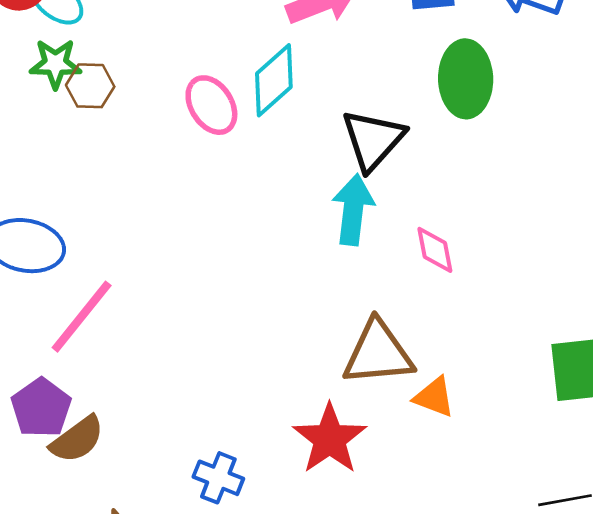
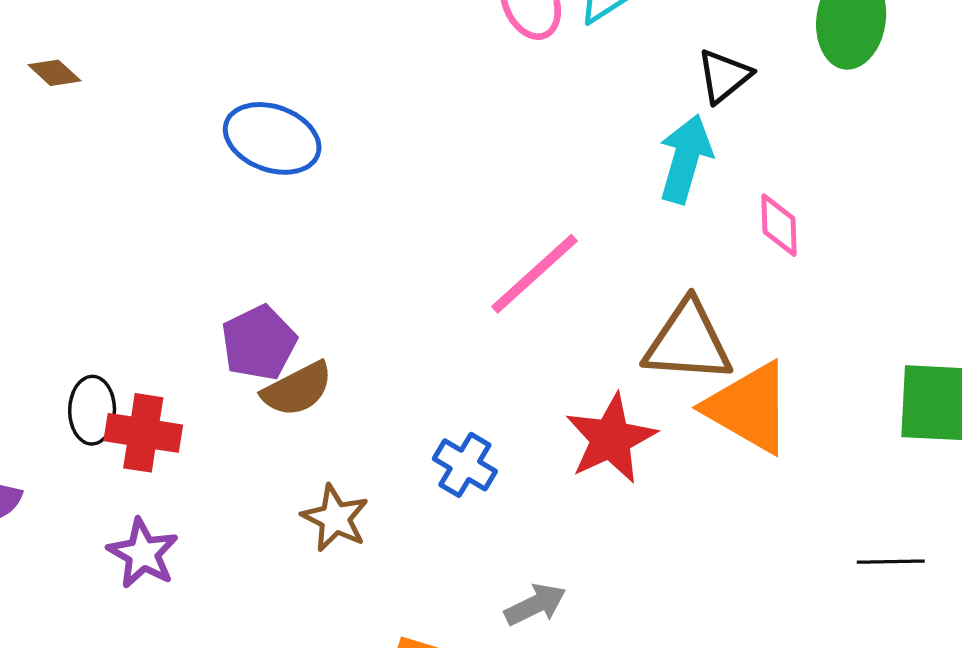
black triangle: (373, 140) -> (724, 76), size x0.7
pink line: (82, 317) -> (534, 274), moved
orange triangle: (434, 397) -> (749, 408), size x1.8

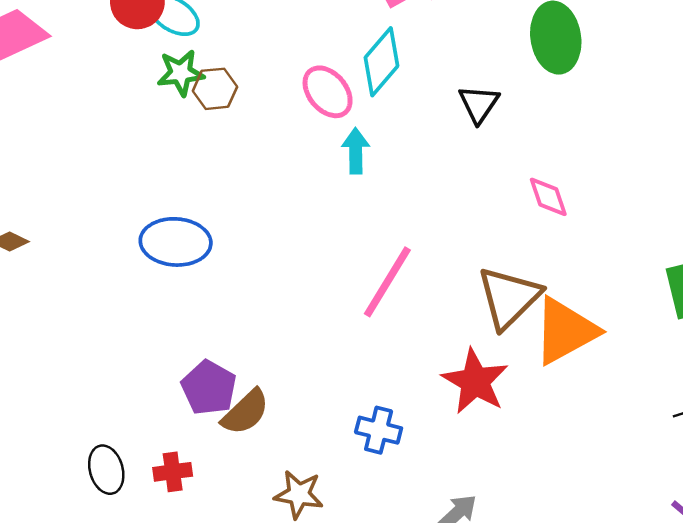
cyan arrow: (685, 159) -> (356, 151), moved, size x0.7
brown triangle: (688, 342) -> (509, 298), turned -32
orange triangle: (749, 408) -> (565, 331), turned -42
red cross: (143, 433) -> (173, 472), moved, size x0.7

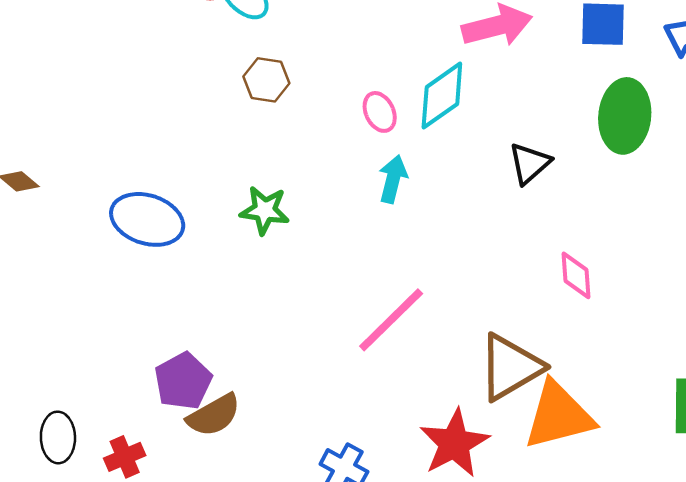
green star: (181, 73) -> (265, 210), moved
pink ellipse: (328, 92) -> (380, 112), size x0.7
blue ellipse: (176, 242) -> (147, 219), moved
red cross: (173, 472) -> (125, 457), turned -30

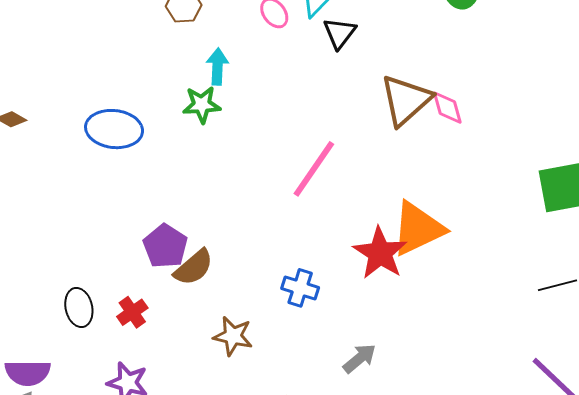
black triangle: (530, 163) -> (340, 33), moved
cyan arrow: (393, 179) -> (217, 67), moved
brown triangle: (510, 367) -> (406, 100), moved
orange triangle: (559, 415) -> (418, 229), moved

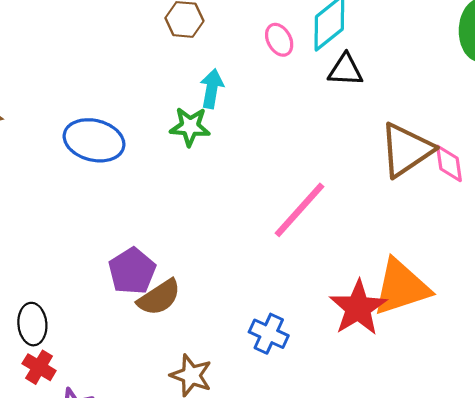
black triangle: (340, 33) -> (345, 70), turned 48
red cross: (132, 312) -> (39, 367), moved, turned -32

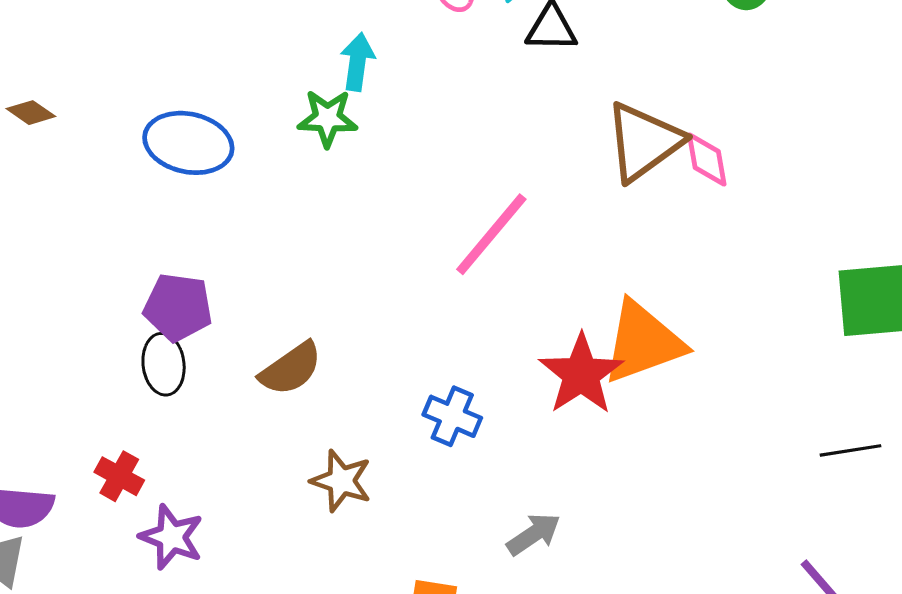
purple pentagon: (132, 271) -> (178, 307), moved, turned -30
black ellipse: (32, 324) -> (164, 364), moved

